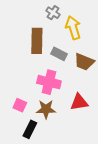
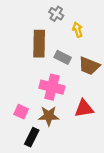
yellow arrow: (73, 28) -> (77, 30), size x0.6

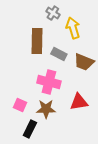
yellow arrow: (77, 30) -> (73, 28), size x1.5

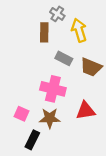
brown rectangle: (37, 41) -> (44, 32), moved, size x0.7

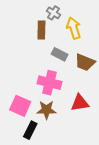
pink square: (21, 114) -> (20, 106), size x1.5

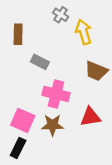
brown rectangle: (41, 30) -> (18, 34), moved
gray rectangle: (60, 54) -> (40, 62), moved
black rectangle: (30, 130) -> (18, 148), moved

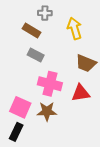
gray cross: (61, 15) -> (45, 13), moved, turned -32
brown rectangle: (18, 34) -> (32, 30), moved, turned -60
red triangle: (90, 117) -> (81, 93), moved

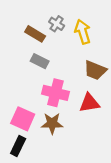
gray cross: (45, 13) -> (57, 24), moved, turned 32

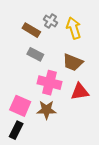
brown trapezoid: (95, 70) -> (73, 62), moved

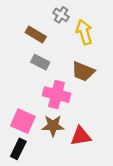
gray cross: (50, 21) -> (61, 15), moved
red triangle: (80, 92) -> (81, 136), moved

